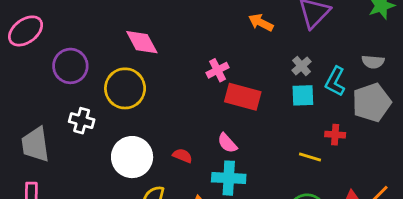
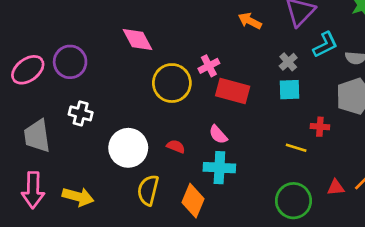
pink ellipse: (26, 31) -> (28, 70), moved
cyan L-shape: (335, 81) -> (325, 45), moved, turned -144
yellow circle: (125, 88) -> (172, 83), moved

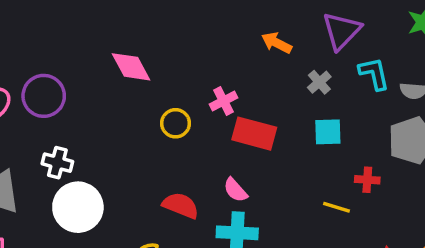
cyan L-shape: (325, 45) -> (374, 74), turned -76
gray cross: (288, 62) -> (319, 82), moved
yellow circle: (172, 83) -> (176, 123), size x0.6
red semicircle: (176, 146) -> (181, 205), size x1.5
white circle: (128, 148) -> (78, 207), moved

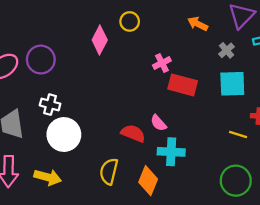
pink diamond: (131, 67) -> (100, 40), turned 56
yellow circle: (176, 123) -> (130, 21), moved
cyan square: (328, 132) -> (232, 84), size x1.4
pink semicircle: (235, 190) -> (158, 123), moved

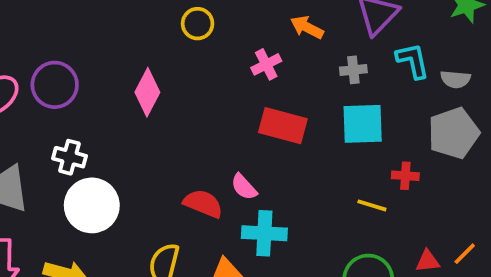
pink diamond: (100, 40) -> (147, 92), moved
gray cross: (227, 50) -> (353, 70), turned 35
pink cross: (162, 63) -> (266, 64), moved

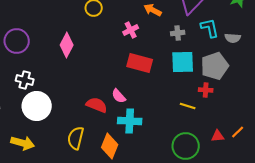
gray pentagon: (454, 133) -> (215, 66), moved

